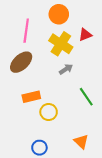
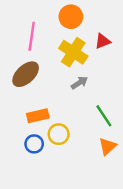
orange triangle: (81, 142) -> (108, 146), moved, turned 35
blue circle: (39, 148) -> (34, 144), moved

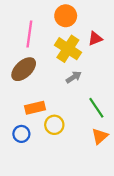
blue circle: (34, 144) -> (21, 134), moved

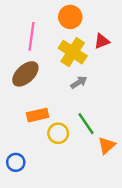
green line: (96, 108) -> (86, 124), moved
blue circle: (21, 134) -> (16, 162), moved

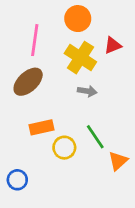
gray arrow: (79, 82) -> (87, 91), turned 42

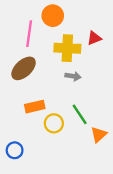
orange circle: (78, 19) -> (53, 16), moved
yellow cross: (80, 58) -> (67, 48), turned -30

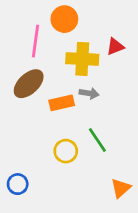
orange rectangle: (35, 107) -> (62, 103), moved
orange triangle: (99, 135) -> (121, 188), moved

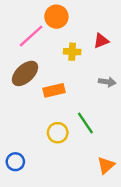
pink line: (36, 41) -> (31, 36), turned 40
yellow cross: (82, 59) -> (72, 52), size x0.6
gray arrow: (89, 93) -> (107, 82), moved

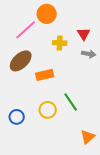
red triangle: (101, 41) -> (84, 34), turned -40
gray arrow: (107, 82) -> (89, 54), moved
blue circle: (15, 162) -> (17, 117), moved

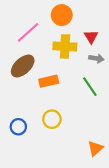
orange circle: (47, 14) -> (62, 15), moved
yellow cross: (60, 43) -> (65, 46), size x1.5
green line: (71, 102) -> (90, 87), moved

